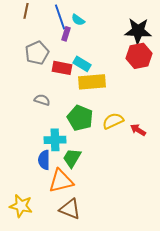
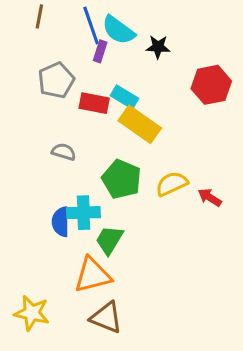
cyan semicircle: (78, 20) -> (118, 30), size x1.6
black star: (138, 31) -> (158, 47), moved, size x0.6
yellow rectangle: (92, 82) -> (140, 124), turned 40
blue semicircle: (44, 160) -> (61, 222), moved

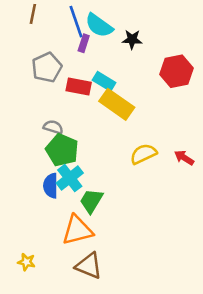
green pentagon: (122, 179) -> (62, 150), moved
red arrow: (210, 197) -> (184, 158), moved
cyan cross: (83, 213) -> (70, 178), turned -36
yellow star: (32, 313) -> (26, 262), size x0.6

